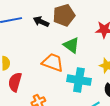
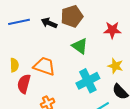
orange trapezoid: (53, 62) -> (44, 66), moved
cyan cross: (79, 80) -> (88, 81), turned -35

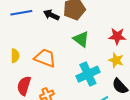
red star: (112, 30) -> (117, 36), moved
red semicircle: (24, 84) -> (24, 86), moved

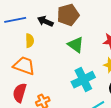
yellow semicircle: (15, 56) -> (30, 41), moved
orange trapezoid: (45, 58) -> (24, 66), moved

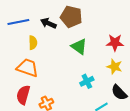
brown pentagon: (68, 15) -> (71, 17), turned 30
cyan cross: (83, 80) -> (87, 81), size x0.6

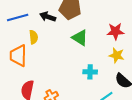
orange trapezoid: (27, 68) -> (18, 56), moved, turned -105
cyan cross: (87, 81) -> (90, 72), turned 32

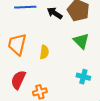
yellow semicircle: (34, 37) -> (44, 52), moved

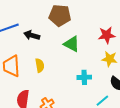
black arrow: (55, 13) -> (32, 35), moved

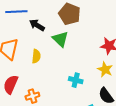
green triangle: (72, 44) -> (60, 39), moved

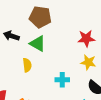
yellow semicircle: (36, 56) -> (27, 65), moved

